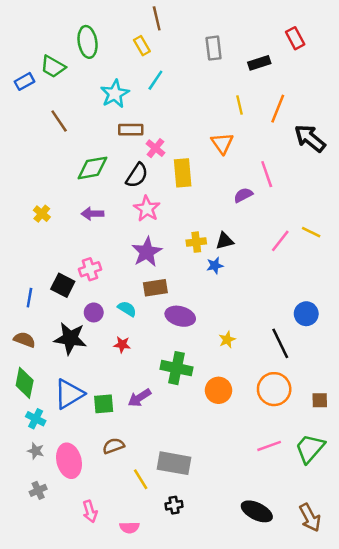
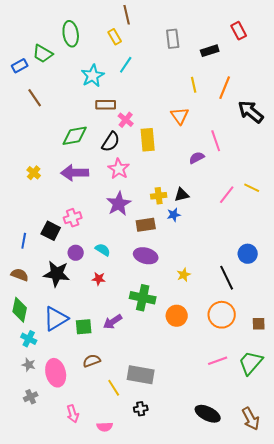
brown line: (59, 121) -> (35, 98), moved
purple arrow: (92, 214) -> (75, 173), size x1.5
brown rectangle: (155, 288) -> (146, 225), moved

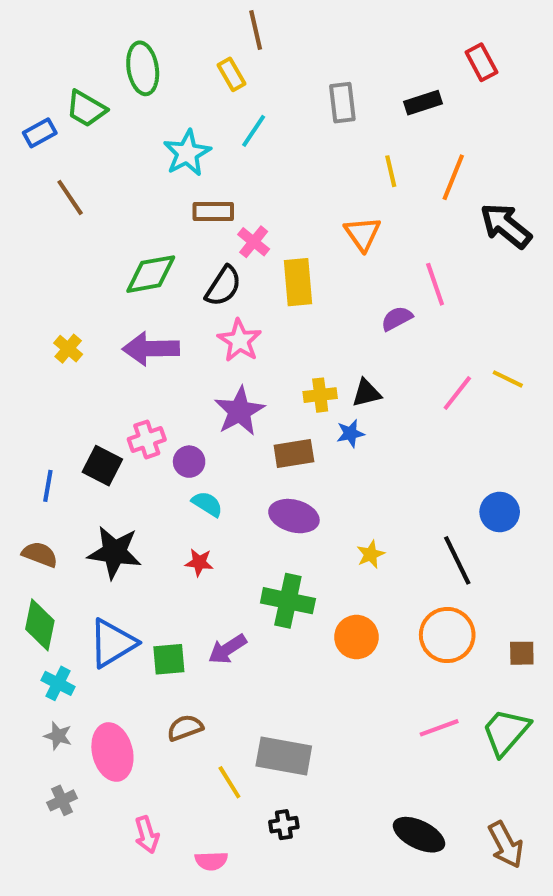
gray rectangle: (173, 39) -> (342, 103), moved
purple circle: (76, 253) -> (189, 462), moved

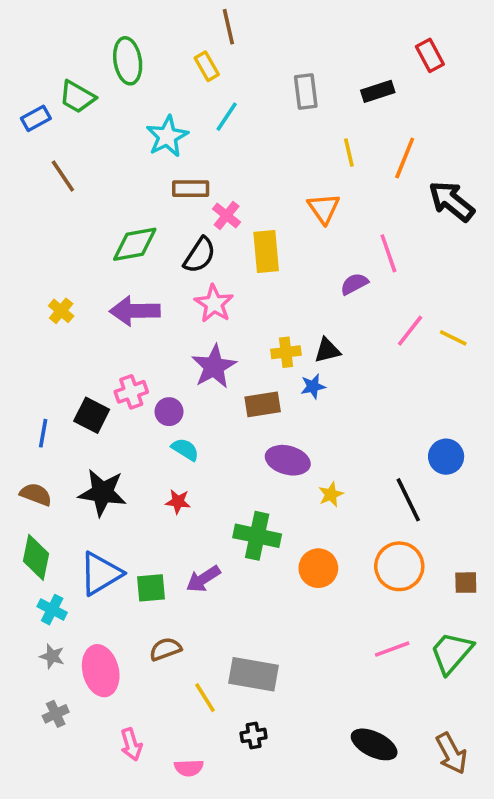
pink line: (457, 393) -> (410, 331), moved
purple ellipse: (294, 516) -> (288, 460), moved

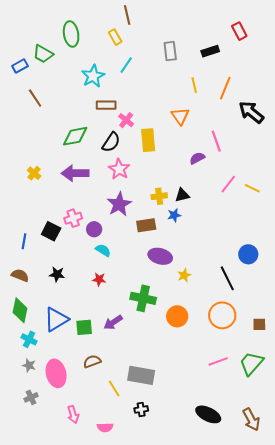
black star: (102, 493) -> (57, 274), size x0.6

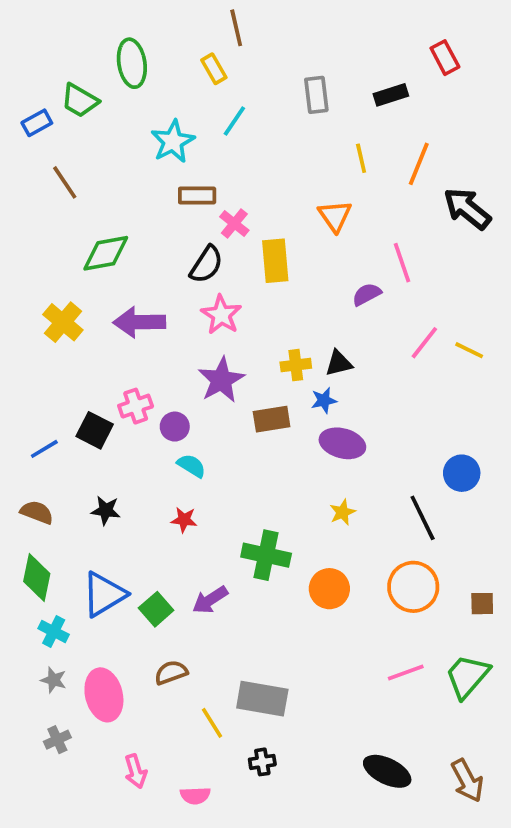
green diamond: (75, 136) -> (106, 253), moved
yellow cross: (34, 173) -> (63, 322), size x1.5
blue line: (24, 241) -> (44, 449), turned 49
purple ellipse: (160, 256) -> (342, 443), moved
green square: (84, 327) -> (156, 609), turned -36

